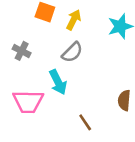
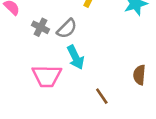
gray semicircle: (72, 52) -> (67, 29), moved

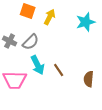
brown line: (102, 96) -> (59, 70), moved

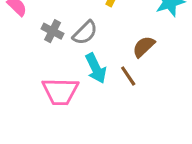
brown semicircle: (89, 79) -> (144, 47), moved, turned 42

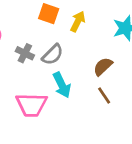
brown line: (128, 76) -> (104, 96), moved

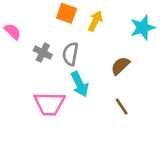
gray semicircle: (53, 55) -> (70, 54), turned 145
brown line: (104, 96) -> (122, 106), moved

